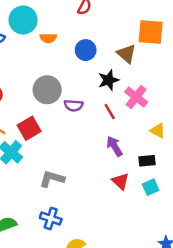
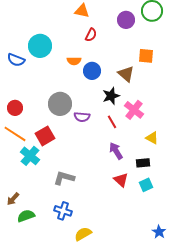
orange square: (151, 32) -> (146, 56), size x0.7
orange semicircle: (48, 38) -> (74, 61), moved

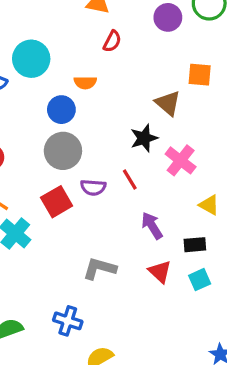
blue circle: (92, 71) -> (61, 110), moved
purple semicircle: (82, 117) -> (93, 187), moved
red line: (112, 122) -> (130, 179), moved
red square: (45, 136) -> (57, 202), moved
gray L-shape: (64, 178) -> (100, 268), moved

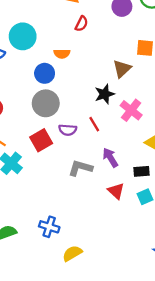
brown triangle: (168, 103) -> (122, 69), turned 36
gray L-shape: (100, 268) -> (80, 168), moved

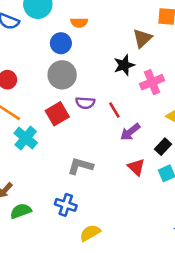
pink cross: (131, 110) -> (152, 82), turned 30
red line: (94, 124) -> (114, 110), moved
purple arrow: (110, 158) -> (130, 132), turned -96
gray L-shape: (80, 168) -> (80, 166), moved
black rectangle: (142, 171) -> (163, 147), turned -42

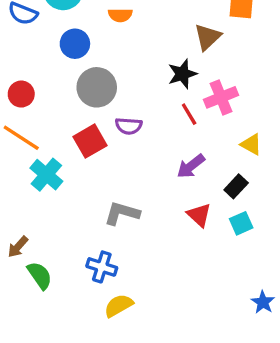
blue circle: (61, 43) -> (75, 44), moved
red line: (114, 110) -> (189, 114), moved
green semicircle: (21, 211) -> (40, 275), turned 75
yellow semicircle: (90, 233) -> (119, 306), moved

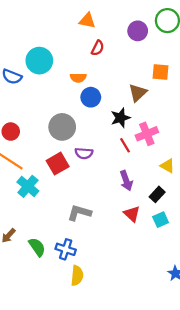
blue circle: (75, 44) -> (91, 97), moved
purple arrow: (191, 166) -> (126, 181), turned -72
green semicircle: (40, 275) -> (37, 247), moved
yellow semicircle: (119, 306) -> (77, 276), turned 126

